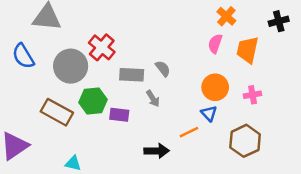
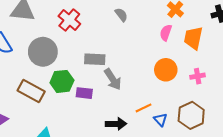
red cross: (102, 47) -> (69, 20), moved
gray semicircle: (163, 69) -> (121, 15), moved
gray arrow: (153, 98) -> (113, 79), size x1.5
blue triangle: (209, 113) -> (160, 120), moved

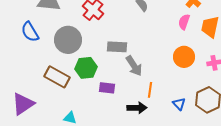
purple rectangle: (84, 93) -> (107, 88), moved
orange line: (144, 108) -> (150, 90), moved, turned -56

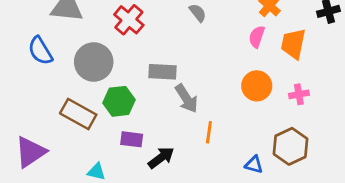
purple rectangle: (107, 88) -> (132, 139), moved
blue triangle: (179, 104) -> (254, 165), moved, turned -32
black arrow: (137, 108) -> (161, 158), moved, turned -36

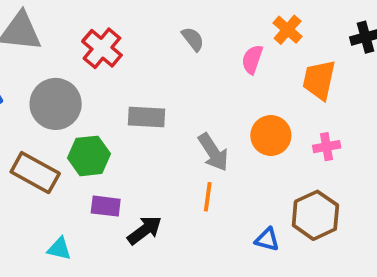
pink semicircle: (257, 37) -> (252, 59), moved
gray arrow: (186, 99) -> (213, 152), moved

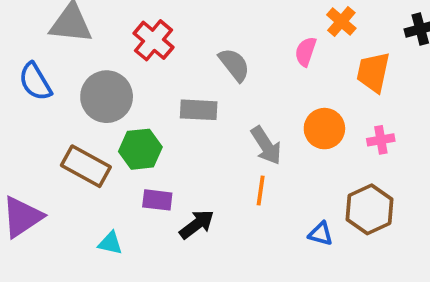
gray semicircle: (193, 39) -> (234, 65), moved, size x1.4

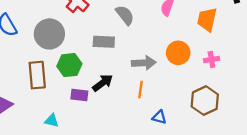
gray arrow: (266, 145) -> (144, 63), turned -60
brown rectangle: (86, 166) -> (37, 75), turned 56
black arrow: (197, 224) -> (103, 83), moved
blue triangle: (321, 234) -> (159, 117), moved

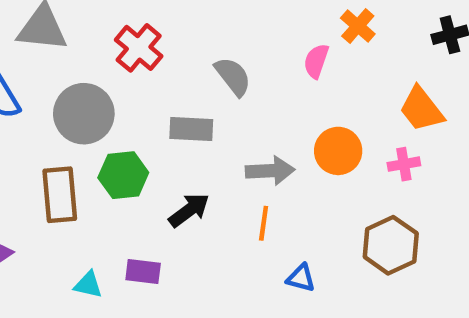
orange trapezoid: (207, 20) -> (421, 109), moved, turned -50
purple rectangle: (79, 95) -> (143, 271), moved

